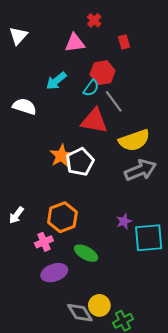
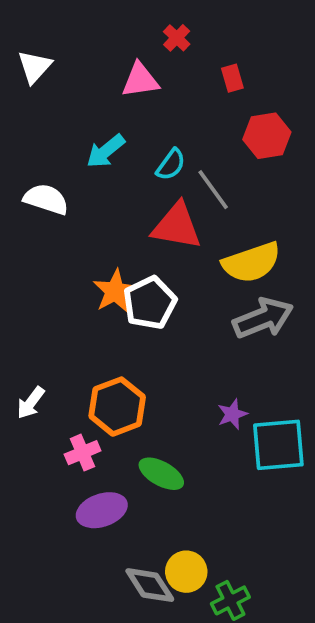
red hexagon: (102, 73) -> (267, 136), moved

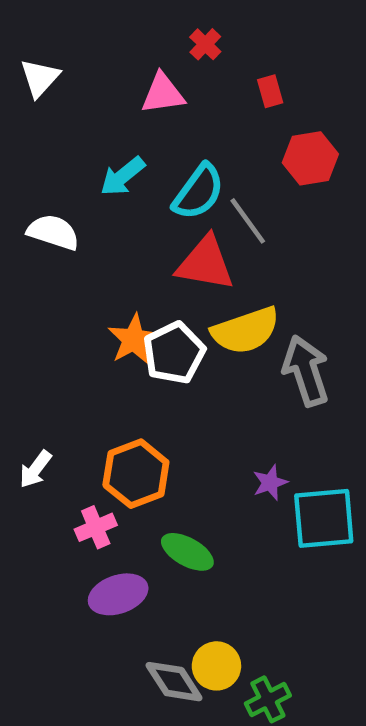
cyan semicircle: (171, 165) -> (199, 192), size x1.5
yellow semicircle: (252, 262) -> (246, 331), moved
gray arrow: (263, 318) -> (306, 371), turned -86

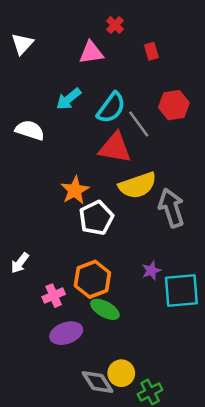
red hexagon: (310, 158) -> (174, 105), moved
white pentagon: (174, 353) -> (96, 218), moved
orange hexagon: (136, 474) -> (92, 279), moved

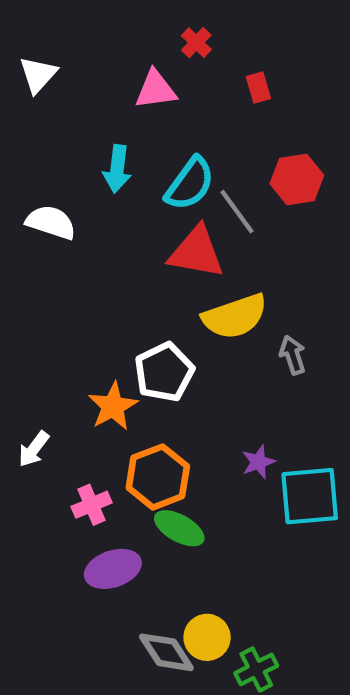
cyan arrow: (69, 99) -> (117, 169), turned -44
orange star: (75, 190) -> (113, 406), moved
gray arrow: (171, 208) -> (293, 355), size x0.6

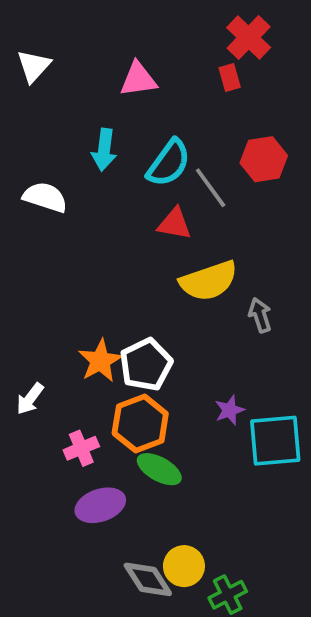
red cross: (196, 43) -> (249, 37), moved, size x1.6
red triangle: (196, 252) -> (174, 224), size x0.7
white pentagon: (164, 372) -> (146, 365), moved

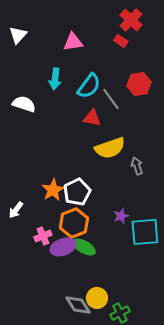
red rectangle: (230, 77) -> (121, 41), turned -40
purple ellipse: (100, 505) -> (63, 247), moved

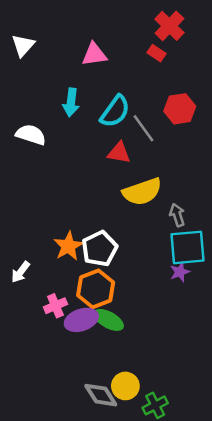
purple star: (121, 216) -> (180, 272), moved
cyan square: (145, 232) -> (188, 247), moved

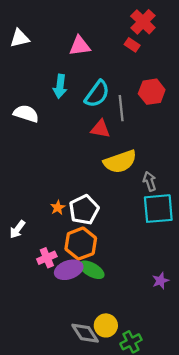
white triangle: (23, 45) -> (20, 38), turned 35
gray line: (144, 128) -> (121, 108), turned 30
orange star: (68, 246) -> (58, 208), size x0.6
purple star: (180, 272) -> (160, 281), moved

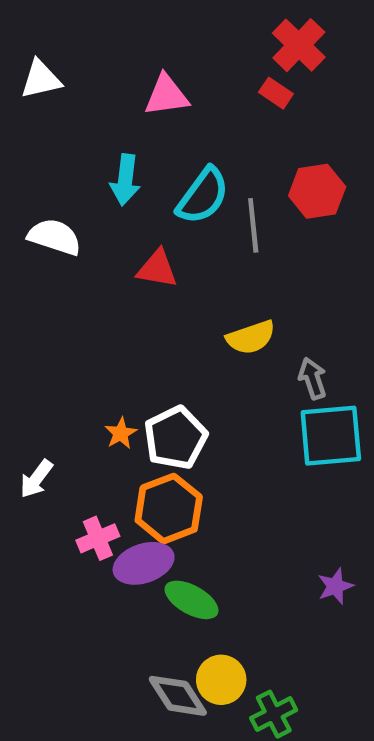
red triangle: (100, 129) -> (157, 269), moved
yellow semicircle: (120, 162) -> (251, 337), size x0.7
green ellipse: (92, 270) -> (191, 600), moved

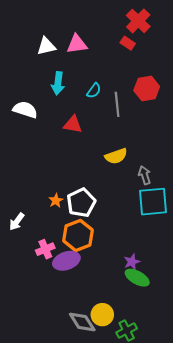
white triangle: (41, 79) -> (46, 46), moved
cyan semicircle: (203, 196) -> (94, 91), size x0.6
purple star: (335, 586) -> (132, 262), moved
green ellipse: (191, 600) -> (137, 278), moved

